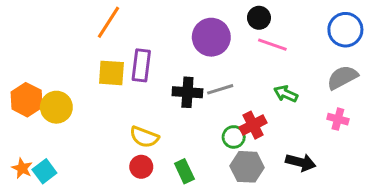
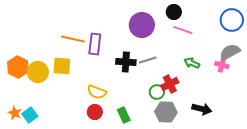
orange line: (108, 22) -> (73, 39), moved, turned 70
yellow square: (111, 73) -> (62, 66), moved
pink cross: (338, 119) -> (222, 65), moved

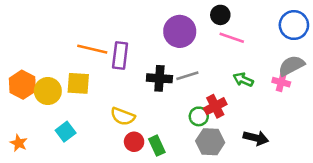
red circle: (95, 112) -> (134, 142), moved
cyan square: (30, 115) -> (66, 132), moved

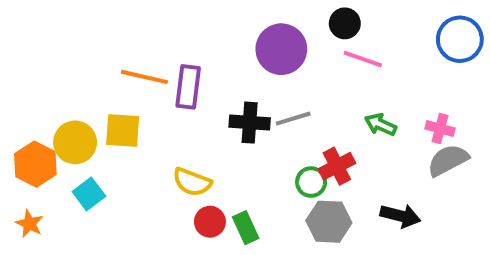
gray semicircle: (291, 66) -> (448, 160), moved
orange hexagon: (22, 85) -> (35, 164), moved
cyan square: (66, 132) -> (89, 194), moved

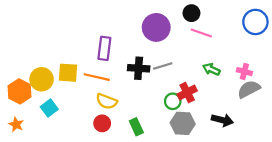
orange line: (144, 77) -> (97, 77), moved
red circle: (210, 222) -> (102, 123), moved

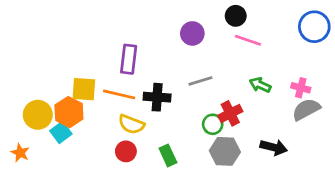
purple circle: (156, 27) -> (192, 33), size x0.7
black cross: (139, 68) -> (157, 97), moved
yellow circle: (42, 79) -> (38, 115), moved
orange hexagon: (19, 91) -> (69, 112), moved

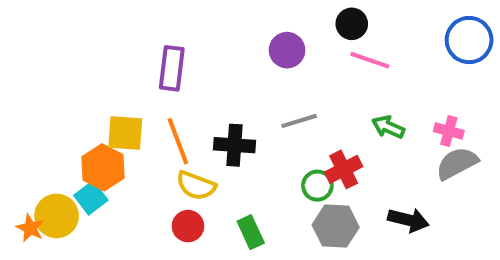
purple rectangle: (129, 59) -> (172, 68), moved
orange line: (119, 94) -> (178, 141), turned 56
yellow circle: (38, 115) -> (57, 216), moved

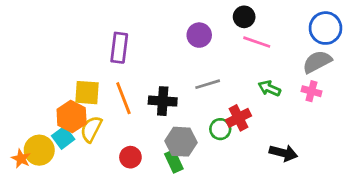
gray semicircle: (457, 163) -> (317, 62), moved
yellow semicircle: (196, 186) -> (91, 129), moved, turned 96
gray hexagon: (336, 226) -> (181, 142), moved

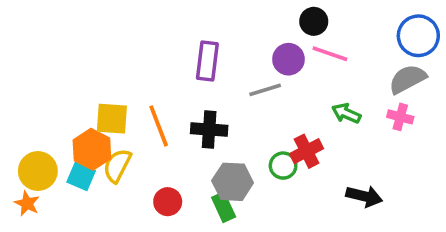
purple circle: (199, 35) -> (288, 59), moved
purple rectangle: (119, 48) -> (207, 61), moved
gray line: (208, 84) -> (265, 90), moved
cyan square: (63, 138) -> (81, 176), turned -30
yellow circle: (39, 150) -> (38, 171), moved

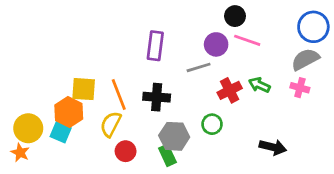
red cross: (307, 151) -> (230, 90), moved
yellow semicircle: (117, 166) -> (111, 124), moved

